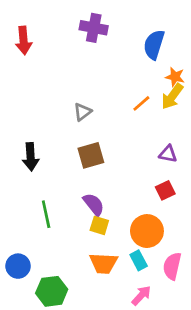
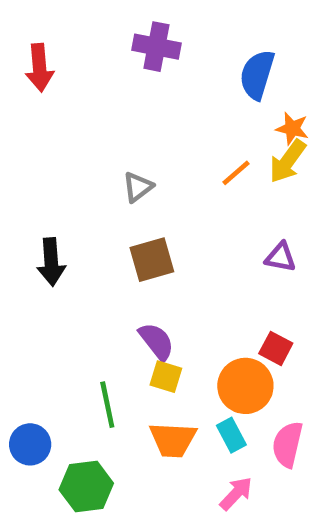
red square: (165, 190) -> (276, 348), moved, turned -36
green line: (46, 214) -> (107, 405), moved

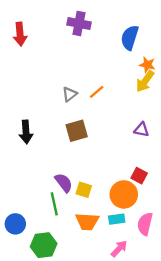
orange line: (236, 173) -> (97, 92), moved
purple semicircle: (156, 341) -> (64, 183), moved
cyan rectangle: (231, 435) -> (117, 219), turned -70

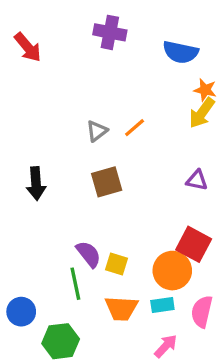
red arrow: (20, 34) -> (28, 47), turned -35
blue semicircle: (130, 38) -> (180, 52), turned -95
red square: (139, 176) -> (194, 244), size x1.5

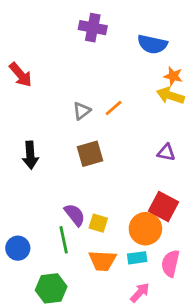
red arrow: (28, 47) -> (21, 75), moved
yellow arrow: (202, 113) -> (170, 96), turned 72
blue circle: (21, 312) -> (18, 248), moved

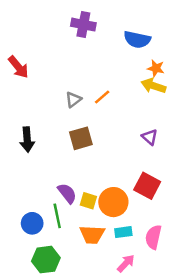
purple triangle: (166, 152) -> (150, 137), turned 30
orange circle: (145, 229) -> (113, 202), moved
blue circle: (18, 248) -> (32, 223), moved

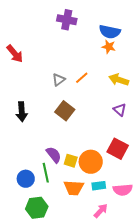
orange star: (156, 68) -> (109, 47), moved
yellow arrow: (153, 86) -> (119, 80), moved
brown square: (81, 138) -> (65, 111), turned -36
pink semicircle: (153, 237) -> (123, 190), turned -108

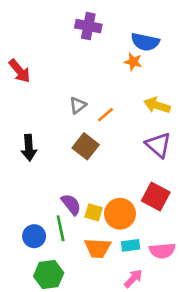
orange star: (109, 47) -> (133, 62), moved
orange line: (82, 78) -> (105, 115), moved
purple triangle: (120, 110) -> (158, 145), size x1.5

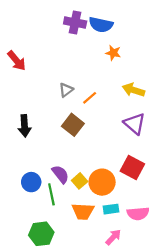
blue semicircle: (145, 42) -> (101, 25), moved
yellow square: (94, 212) -> (80, 181), turned 32
blue circle: (34, 236) -> (31, 182), moved

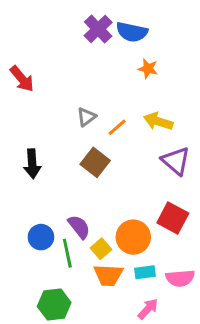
purple cross: (75, 22) -> (98, 29), turned 35
yellow arrow: (133, 90) -> (158, 121), moved
yellow square: (80, 181) -> (101, 249), moved

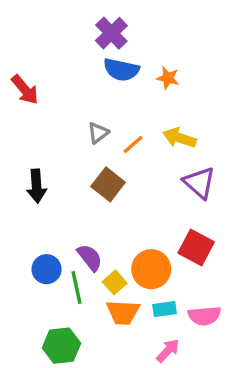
blue semicircle: (132, 32) -> (121, 70), moved

